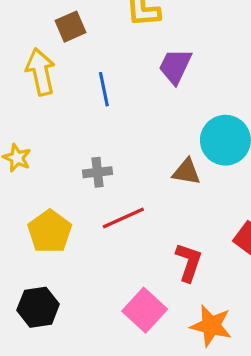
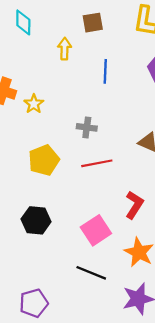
yellow arrow: (41, 72) -> (65, 49), size x0.7
black hexagon: (38, 307) -> (36, 220), moved

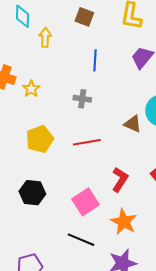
brown square: (93, 23) -> (84, 17), turned 30
yellow arrow: (65, 49) -> (45, 38), moved
gray cross: (87, 127) -> (82, 99), moved

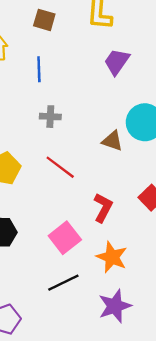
blue line: (95, 60) -> (39, 69), moved
red line: (87, 142) -> (60, 167), turned 52
black line: (81, 240) -> (63, 283), turned -44

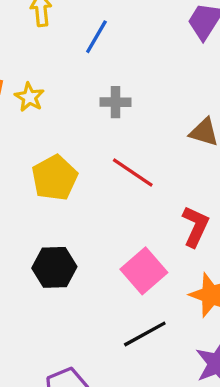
blue line: (39, 69) -> (96, 37), turned 35

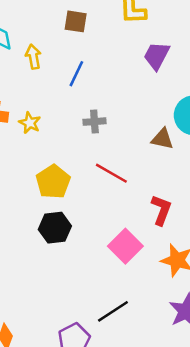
black hexagon: (54, 267) -> (55, 228), moved
black line: (145, 334) -> (113, 311), moved

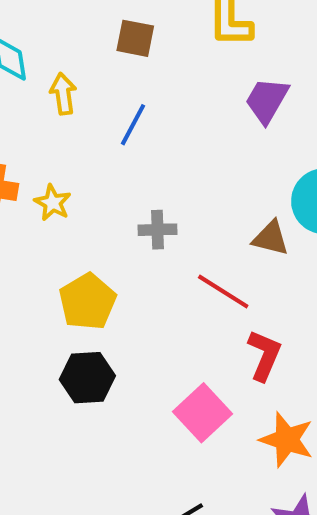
gray cross: (94, 122) -> (158, 230), moved
red line: (111, 173) -> (223, 291), moved

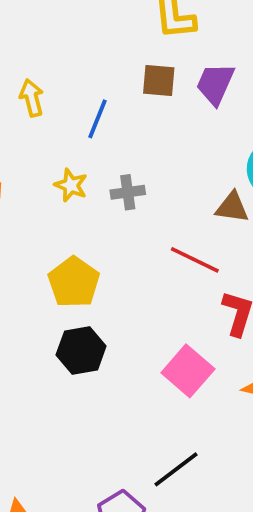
brown square: (135, 38) -> (159, 81), moved
yellow star: (53, 203) -> (71, 185), moved
gray cross: (158, 230) -> (128, 192), moved

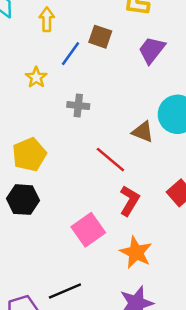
brown square: (159, 81) -> (100, 37), moved
yellow arrow: (32, 98) -> (47, 19), moved
yellow star: (71, 185) -> (36, 77), moved

